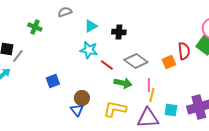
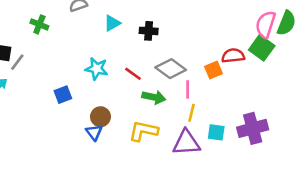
cyan star: (89, 50) -> (97, 69), moved
red semicircle: (184, 51) -> (233, 56), turned -90
pink line: (149, 85) -> (188, 89), moved

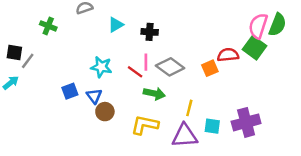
pink line: (188, 89) -> (146, 62), moved
blue triangle: (94, 132) -> (94, 96), moved

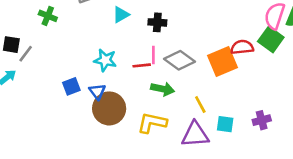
orange square: (210, 68) -> (223, 62), size x1.6
red line: (135, 72) -> (142, 65), turned -42
yellow line: (189, 108) -> (200, 105), turned -42
brown circle: (105, 112) -> (109, 108), size x1.6
purple cross: (246, 122) -> (262, 120), size x0.6

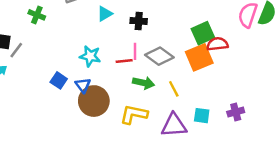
green square: (271, 39) -> (203, 33), moved, turned 30
blue square: (71, 86) -> (59, 80), turned -35
yellow line: (200, 105) -> (174, 89), moved

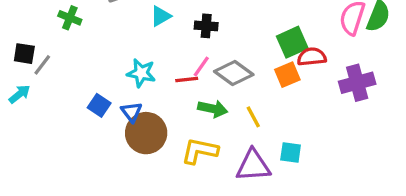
pink line: (135, 51) -> (201, 67), turned 35
orange square: (199, 57) -> (287, 75), size x0.7
purple cross: (236, 112) -> (357, 83), moved, size x1.5

